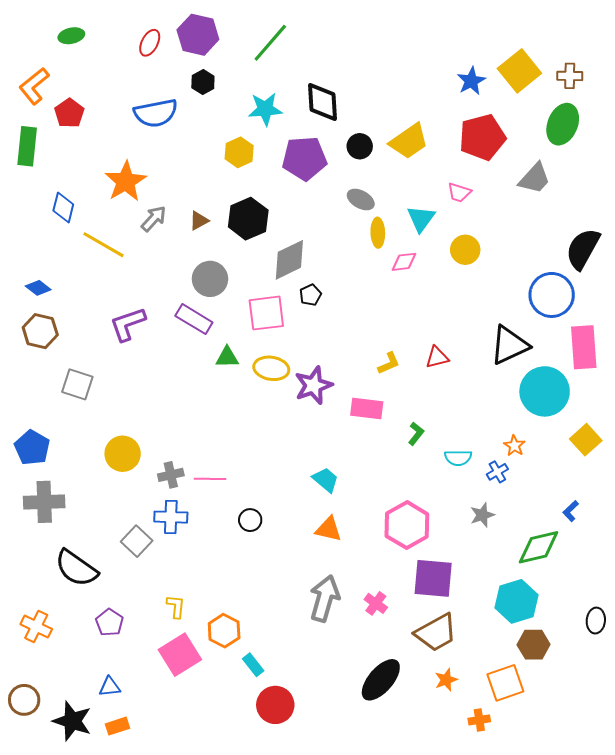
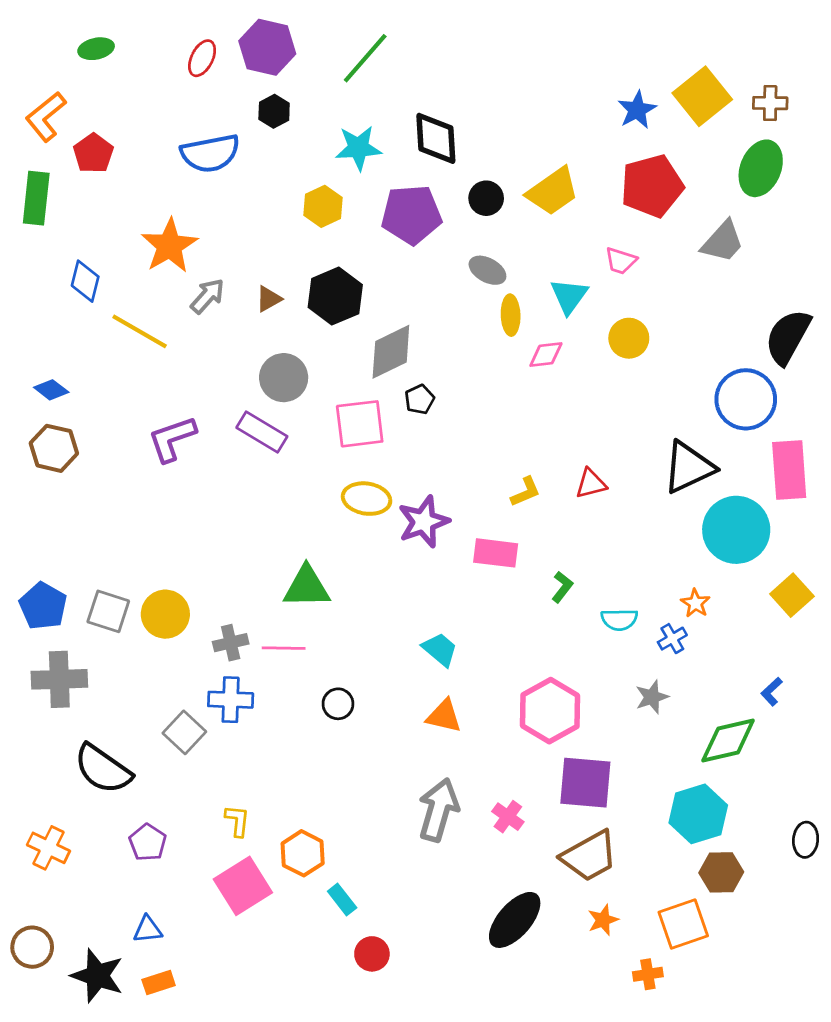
green triangle: (227, 357) -> (307, 587), moved, size x1.5
gray square: (77, 384) -> (108, 611), moved
red circle: (275, 705) -> (372, 954), size x0.7

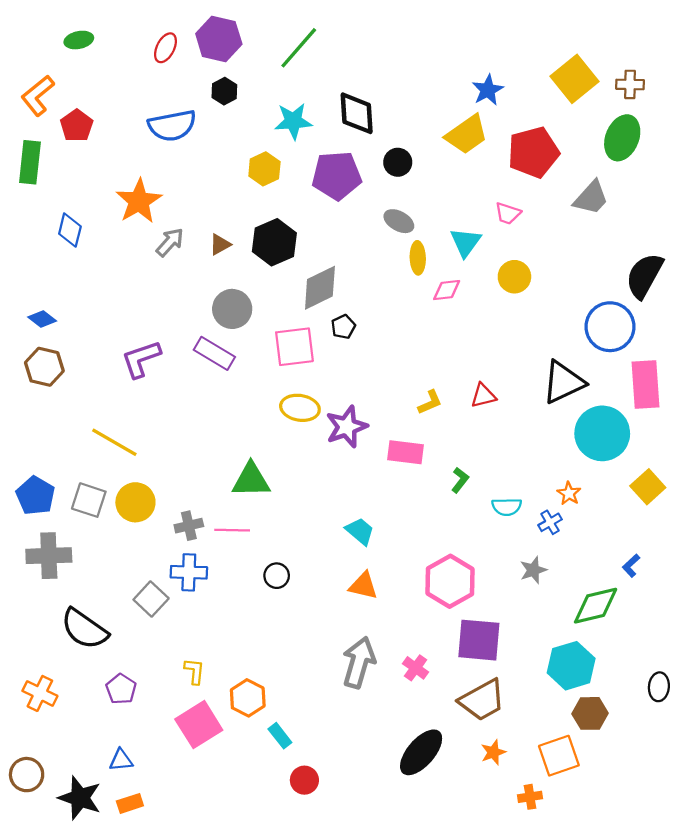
blue star: (637, 110) -> (488, 90), moved
yellow trapezoid: (553, 191) -> (467, 134), moved
yellow line: (140, 331) -> (114, 442), moved

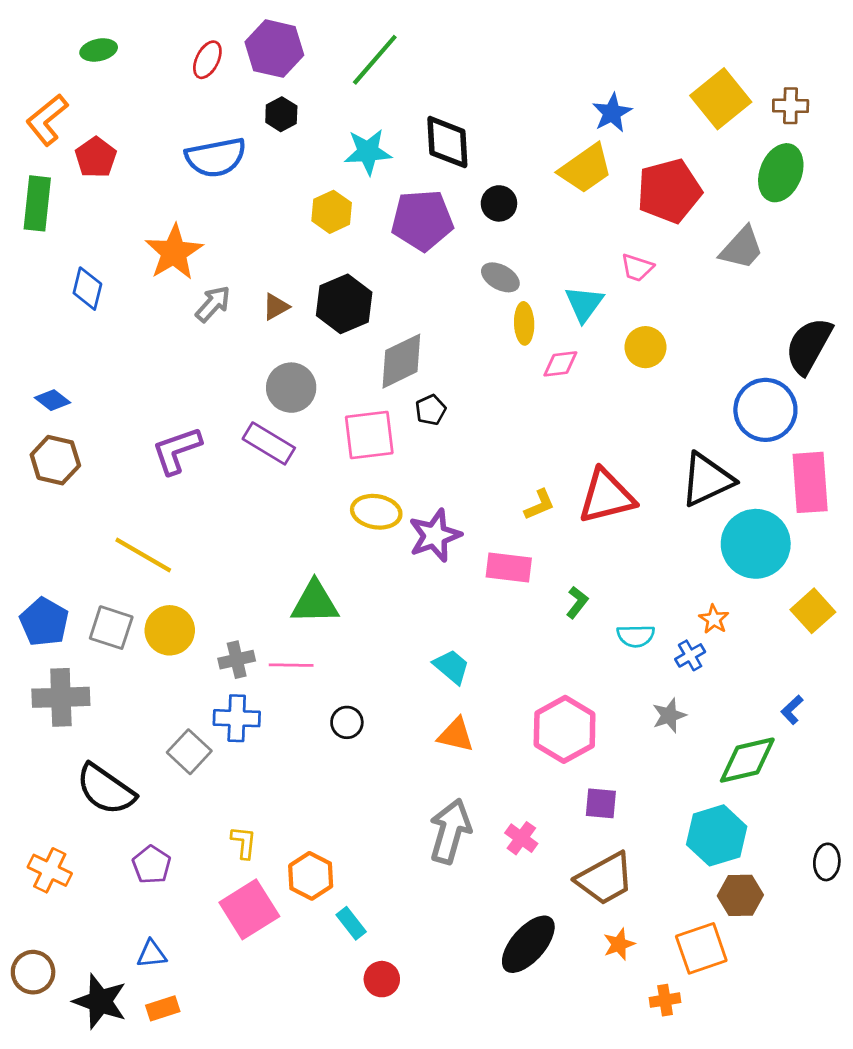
red triangle: (483, 396) -> (606, 496), size x1.8
purple square: (479, 640) -> (601, 803), size x0.6

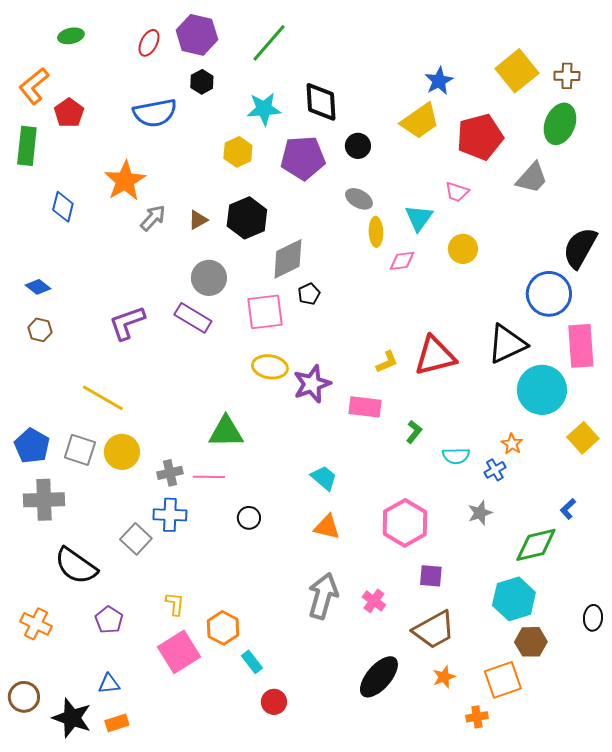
brown hexagon: (55, 460) -> (40, 330), size x0.7

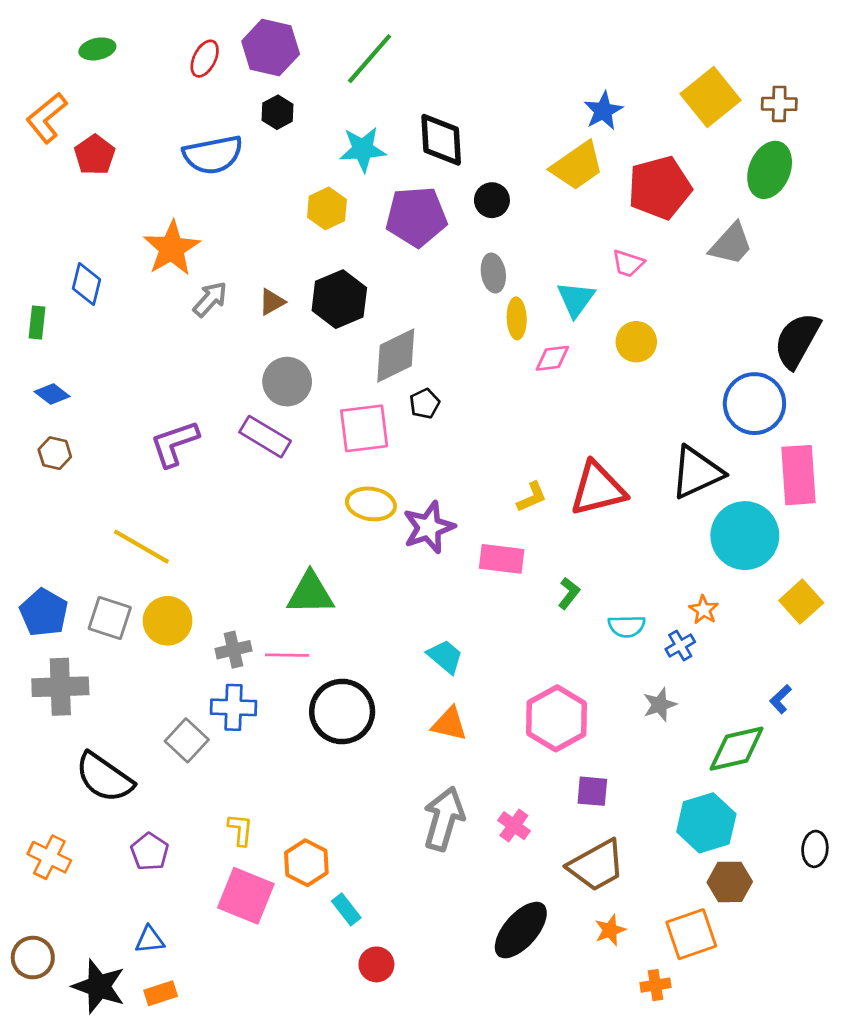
green rectangle: (27, 146) -> (37, 322), moved, size x0.6
gray ellipse: (359, 199) -> (493, 273), turned 52
black circle: (249, 518) -> (342, 712), size x2.0
pink square: (179, 652) -> (246, 896), turned -36

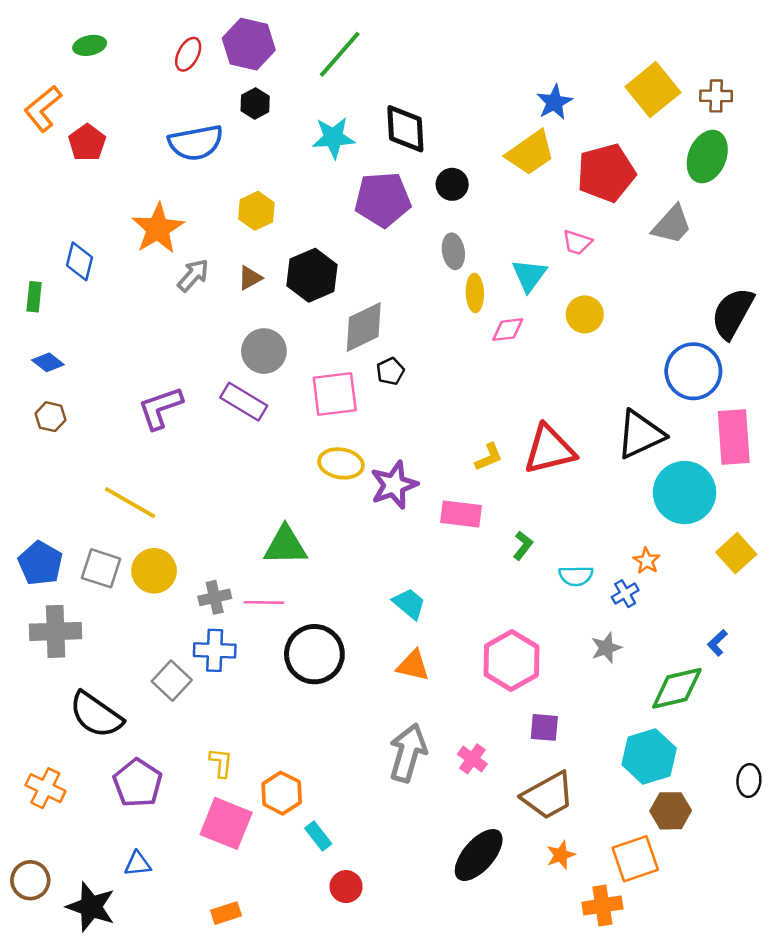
yellow hexagon: (327, 208) -> (256, 211), moved
purple pentagon: (150, 852) -> (138, 783), size x1.4
orange cross: (656, 985) -> (602, 906), size x1.4
orange rectangle: (161, 993) -> (226, 913), moved

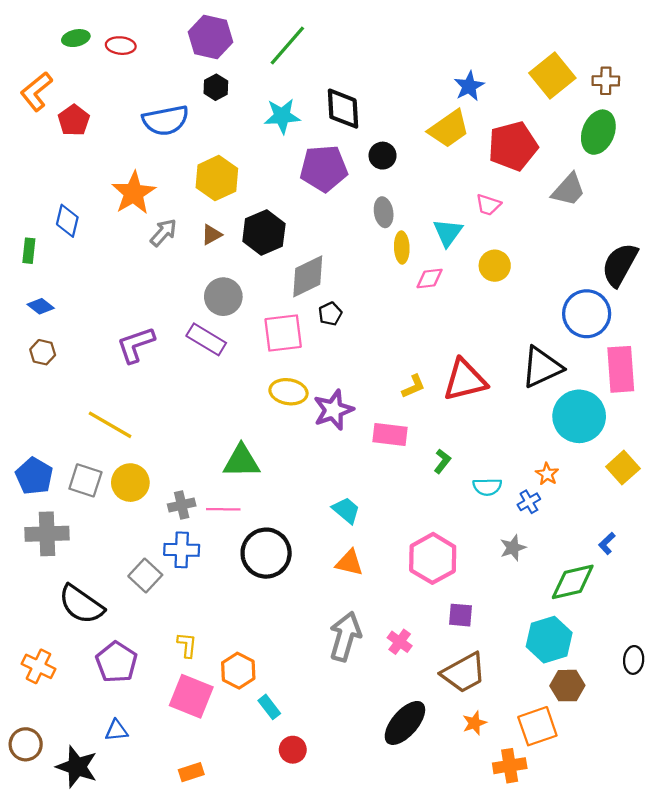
red ellipse: (188, 54) -> (121, 46), moved, turned 68
yellow hexagon: (256, 211) -> (217, 178), size x1.4

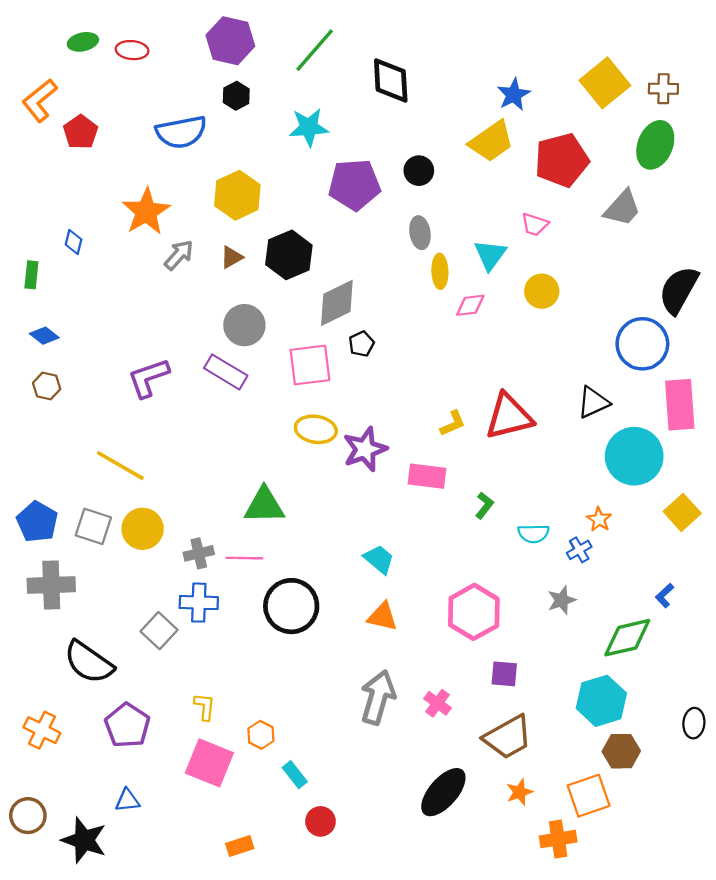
black diamond: (343, 109) -> (391, 80), moved
blue diamond: (67, 221) -> (74, 242), size x0.7
black triangle: (542, 367) -> (593, 402), size x0.7
orange hexagon: (238, 671) -> (261, 735), size x0.7
orange rectangle: (191, 772) -> (240, 846), moved

